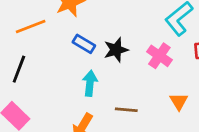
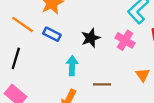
orange line: (31, 27) -> (23, 24), turned 60
blue rectangle: (84, 44) -> (52, 34), moved

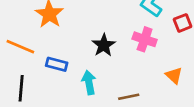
blue rectangle: (52, 34) -> (57, 64), moved

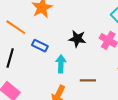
black star: (104, 45) -> (77, 39), turned 30

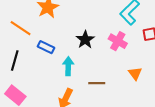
black star: (77, 39) -> (85, 40), turned 30

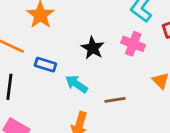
cyan arrow: (68, 66) -> (76, 84), turned -48

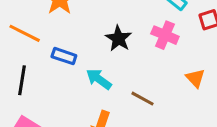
brown line: (115, 100) -> (142, 99), turned 36

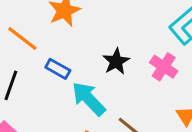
cyan arrow: (99, 79) -> (89, 99), size x1.4

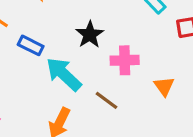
pink cross: (164, 67) -> (125, 60), moved, turned -32

